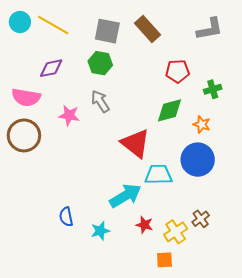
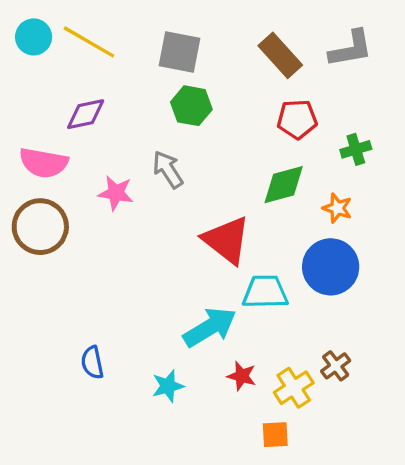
brown rectangle: (147, 29) -> (280, 55), moved
green hexagon: (100, 63) -> (191, 106), moved
blue semicircle: (66, 217) -> (92, 363), moved

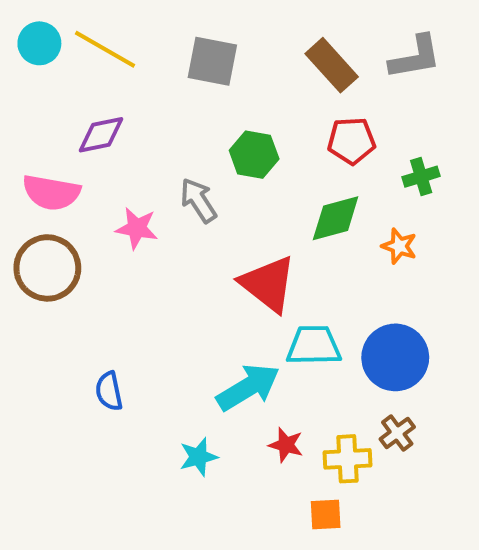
green hexagon: (191, 106) -> (254, 155), moved
blue circle: (331, 267) -> (395, 357), moved
blue semicircle: (92, 363) -> (109, 391), moved
yellow cross: (294, 388) -> (348, 459), turned 30

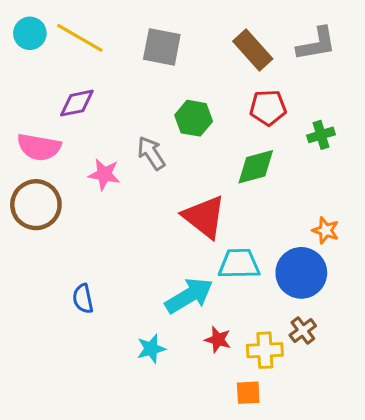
orange star: (399, 246) -> (326, 230), moved

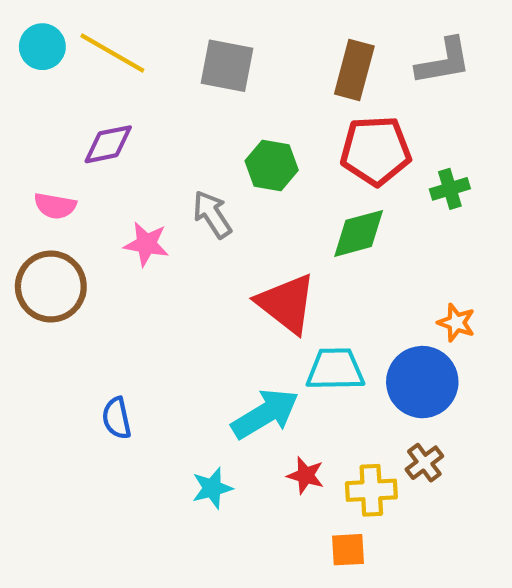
brown rectangle: (253, 50) -> (354, 70), turned 57
red pentagon: (268, 108) -> (376, 151), size x1.4
pink semicircle: (39, 147) -> (55, 206), size x0.7

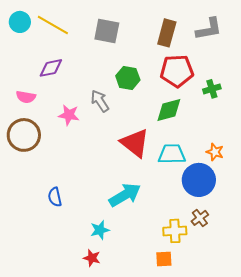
cyan trapezoid: (335, 369) -> (172, 154), moved
red star: (306, 475) -> (92, 258), moved

